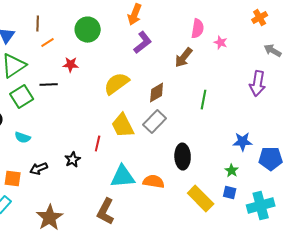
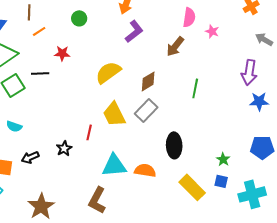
green circle: (88, 30) -> (79, 18), size x0.6
blue star: (243, 142) -> (259, 101), moved

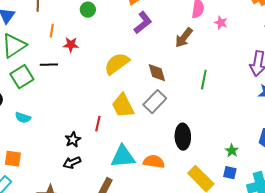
orange line: (39, 31) -> (52, 31), moved, turned -48
brown diamond: (148, 81) -> (157, 73), turned -75
black arrow: (30, 157) -> (72, 163), moved

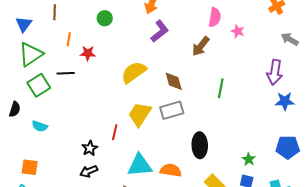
gray rectangle: (155, 102) -> (172, 110), turned 30
yellow trapezoid: (123, 106) -> (140, 114), turned 60

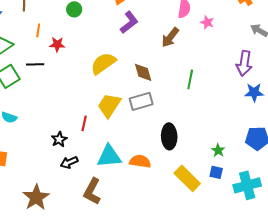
black arrow: (89, 171) -> (69, 162), moved

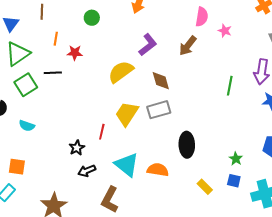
purple L-shape: (129, 22) -> (148, 45), moved
green line: (190, 79) -> (230, 86), moved
cyan triangle: (109, 156) -> (127, 165), turned 44
yellow rectangle: (187, 178) -> (205, 187), size x0.6

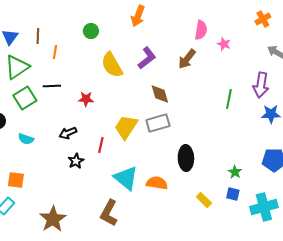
brown line: (42, 12) -> (38, 36), moved
red star: (75, 53) -> (86, 99), moved
yellow semicircle: (121, 72) -> (112, 65), moved, turned -84
black arrow: (87, 171) -> (68, 133), moved

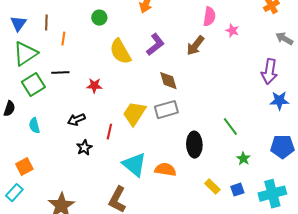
green line: (229, 99) -> (230, 127), moved, turned -48
cyan semicircle: (26, 139) -> (34, 126), turned 56
orange square: (16, 180) -> (24, 167), turned -36
blue square: (233, 194) -> (237, 190), moved, turned -32

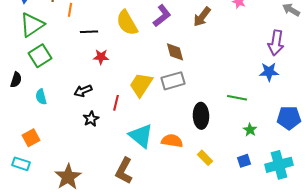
black line: (60, 73) -> (89, 32), moved
blue star: (279, 101) -> (269, 72), moved
green line: (230, 127) -> (237, 98), turned -42
yellow rectangle: (212, 187) -> (205, 158), moved
cyan rectangle: (14, 193) -> (21, 164), turned 66

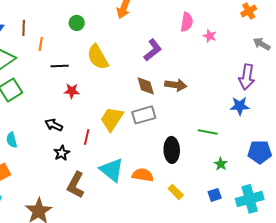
purple L-shape: (162, 16) -> (153, 50), moved
brown arrow: (202, 17) -> (176, 85), moved, turned -120
black arrow: (83, 91) -> (54, 125), turned 48
cyan semicircle: (41, 97) -> (12, 140), moved
brown L-shape: (124, 171) -> (76, 185), moved

